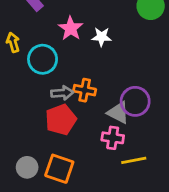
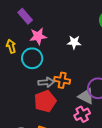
pink star: (71, 28) -> (38, 36), moved, turned 30
pink cross: (113, 138) -> (82, 114), turned -35

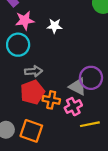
white star: (74, 42) -> (55, 26), moved
orange cross: (62, 80) -> (51, 100), moved

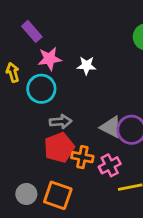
gray triangle: (78, 87) -> (111, 127), moved

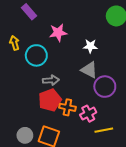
pink star: (50, 59) -> (58, 33), moved
white star: (86, 66) -> (90, 46), moved
gray triangle: (111, 127) -> (89, 70), moved

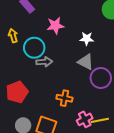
gray arrow: (51, 80) -> (44, 62), moved
red pentagon: (50, 100) -> (17, 92), moved
pink cross: (88, 114) -> (85, 119), moved

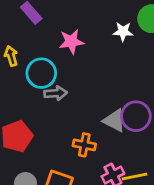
white star: (87, 39) -> (123, 32), moved
gray triangle: (86, 62) -> (114, 121), moved

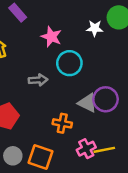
pink star: (71, 42) -> (51, 37), turned 30
cyan circle: (41, 73) -> (69, 63), moved

